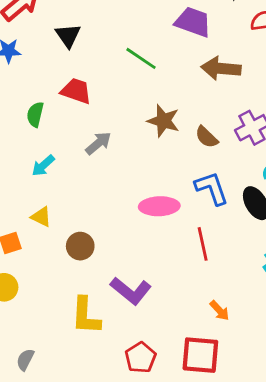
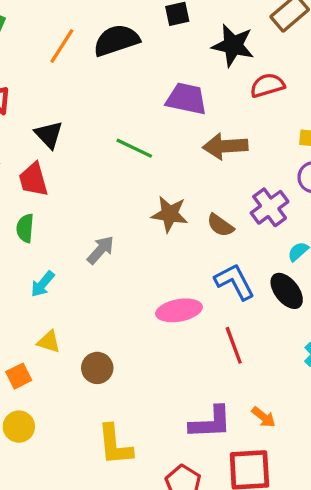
red trapezoid: (76, 91) -> (33, 180), moved, turned -116
purple L-shape: (131, 291) -> (211, 423), moved, turned -33

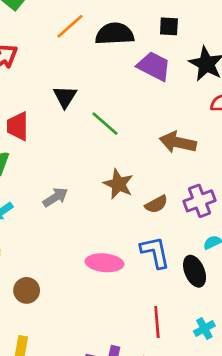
purple trapezoid: (186, 99) -> (154, 66), moved
black triangle: (49, 135) -> (65, 97), moved
brown semicircle: (220, 225) -> (156, 204), turned -80
red line: (234, 345) -> (157, 322), moved

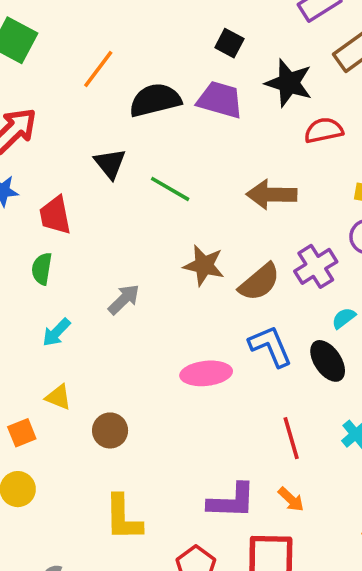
black square: (169, 26) -> (229, 43), turned 36
black semicircle: (115, 34) -> (155, 100), moved
brown semicircle: (156, 204) -> (259, 282), size x1.4

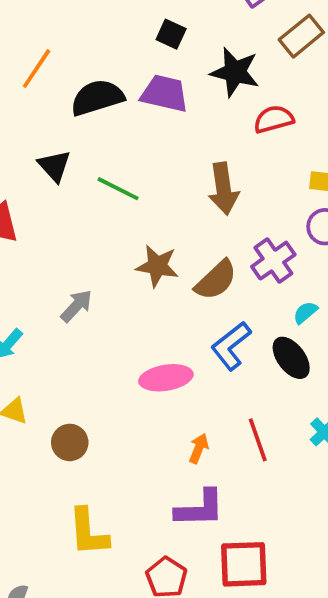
brown arrow: (272, 194) -> (223, 189), turned -96
blue L-shape: (270, 346) -> (231, 346), turned -102
orange arrow: (291, 499) -> (199, 448), moved, turned -108

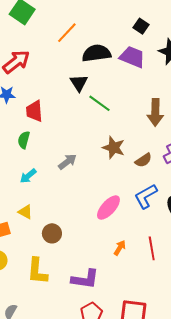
black triangle: (54, 166) -> (79, 83), moved
brown semicircle: (216, 280) -> (143, 160), size x0.7
pink ellipse: (166, 378) -> (108, 208), turned -48
purple L-shape: (200, 509) -> (85, 279), moved
yellow L-shape: (88, 532) -> (37, 271), moved

